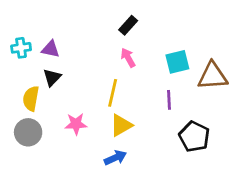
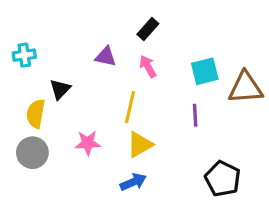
purple triangle: (51, 49) -> (106, 57), moved
black pentagon: (194, 137) -> (223, 179), moved

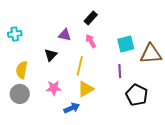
black triangle: (60, 89) -> (51, 55), moved
black pentagon: (223, 179) -> (137, 95), moved
blue arrow: (133, 182) -> (72, 108), moved

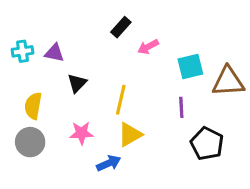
black rectangle: (91, 18) -> (121, 27), moved
purple triangle: (65, 35) -> (54, 53), moved
pink arrow: (91, 41) -> (148, 47), moved, turned -88

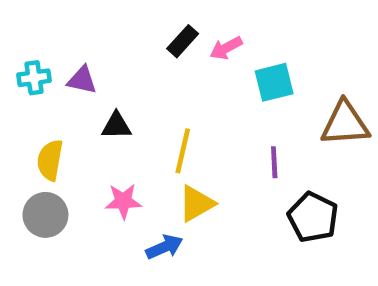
pink arrow: (148, 47) -> (226, 48), moved
cyan square: (190, 66) -> (274, 82), moved
black triangle: (77, 83) -> (116, 126), turned 45

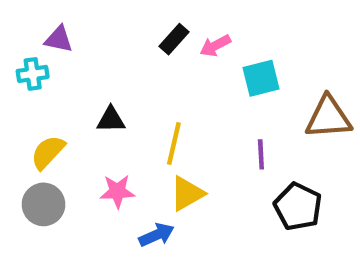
purple triangle: (82, 80) -> (59, 39), moved
yellow semicircle: (50, 160) -> (48, 152), turned 33

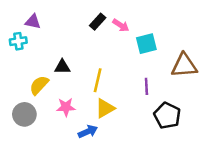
pink arrow: (215, 46) -> (121, 25), turned -119
yellow semicircle: (48, 152) -> (39, 85), moved

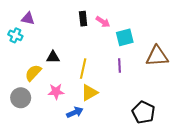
black rectangle: (98, 22) -> (83, 19), turned -48
cyan cross: (18, 41) -> (15, 35), turned 32
purple line: (146, 86) -> (120, 65), moved
black pentagon: (167, 116) -> (143, 112), moved

